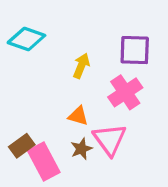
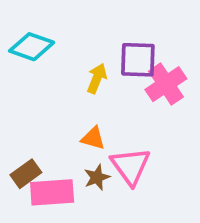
purple square: (135, 50) -> (138, 60), moved
pink cross: (125, 92) -> (166, 84), moved
pink rectangle: (44, 161) -> (52, 192), turned -66

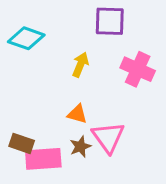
purple square: (138, 60) -> (110, 21), moved
pink cross: (166, 84) -> (138, 69), turned -32
brown rectangle: (26, 174) -> (22, 143), turned 55

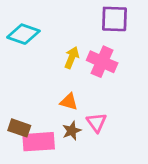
purple square: (110, 21) -> (114, 19), moved
pink cross: (138, 69) -> (102, 62), moved
pink triangle: (108, 137) -> (97, 122), size x0.7

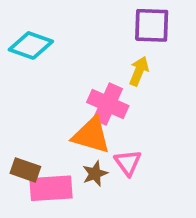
yellow arrow: (72, 58) -> (139, 71), moved
pink cross: (102, 62) -> (108, 104), moved
orange triangle: (69, 102) -> (91, 135), size x1.6

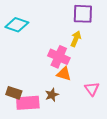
orange triangle: (91, 135) -> (64, 74), moved, size x0.7
pink triangle: (128, 163) -> (92, 89), moved

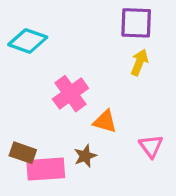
yellow arrow: (76, 39) -> (139, 62), moved
pink cross: (59, 57) -> (70, 94), moved, turned 30

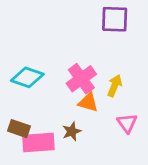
cyan diamond: (28, 41) -> (27, 77), moved
yellow arrow: (139, 62) -> (115, 86), moved
pink cross: (70, 94) -> (81, 79), moved

